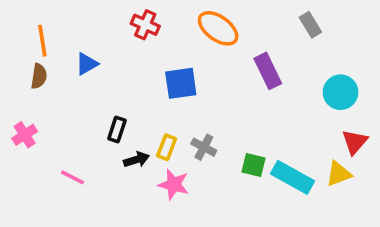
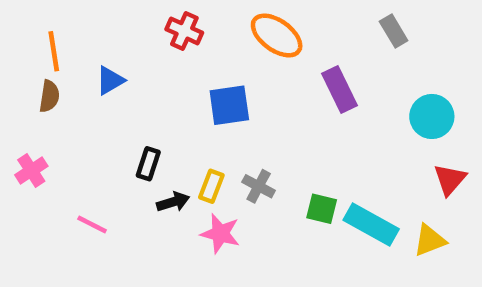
yellow triangle: (339, 174) -> (430, 240), moved

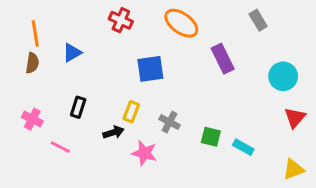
black rectangle: (148, 164) -> (78, 107), moved
pink cross: (31, 171) -> (32, 119), moved, turned -30
yellow rectangle: (211, 186) -> (131, 112), moved
cyan rectangle: (371, 225) -> (243, 147), size x0.6
yellow triangle: (430, 240) -> (293, 169), moved

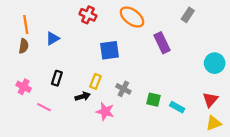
gray rectangle: (258, 20) -> (188, 15), turned 64
cyan circle: (283, 76) -> (215, 63), moved
red triangle: (295, 118) -> (210, 100), moved

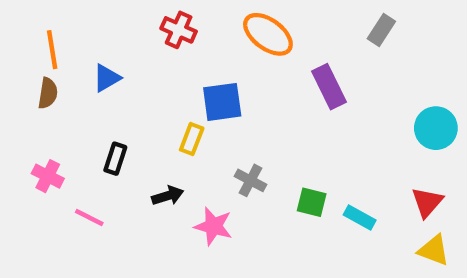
yellow rectangle: (95, 81) -> (192, 139), moved
yellow triangle: (214, 123) -> (434, 250), turned 42

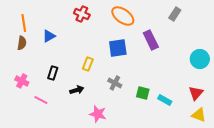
blue square: (222, 102) -> (118, 48), moved
pink star: (213, 226) -> (98, 114), moved

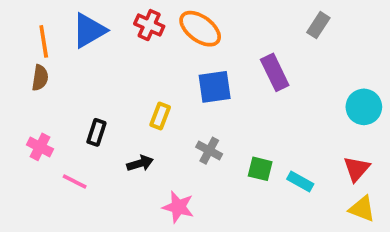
orange ellipse: (123, 16) -> (200, 29), moved
blue triangle: (49, 36) -> (89, 30), moved, size x1.5

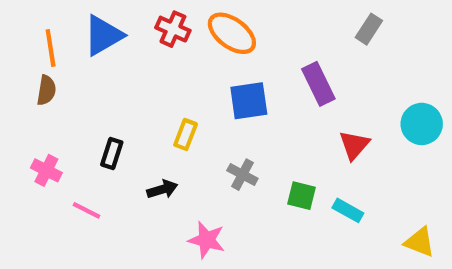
red triangle: (357, 169) -> (354, 145), moved

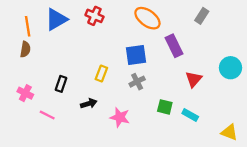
orange ellipse: (232, 33) -> (147, 18), moved
gray cross: (242, 175) -> (137, 82), moved, turned 35
pink star: (207, 240) -> (120, 117), moved

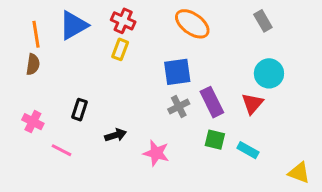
gray rectangle: (202, 16) -> (263, 21), turned -63
purple rectangle: (174, 46) -> (212, 102), moved
cyan circle: (231, 68) -> (269, 73), moved
yellow rectangle: (101, 74) -> (120, 49), moved

